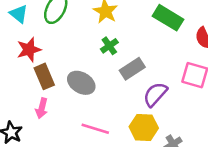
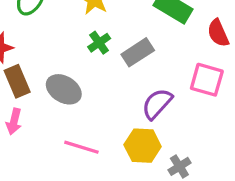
gray rectangle: (132, 69) -> (138, 52), moved

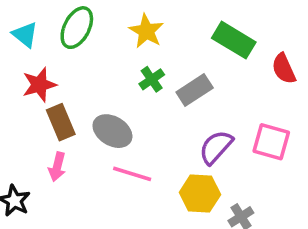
pink square: (207, 80) -> (271, 142), moved
pink line: (81, 147) -> (132, 174), moved

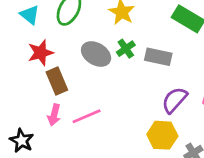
gray rectangle: (195, 90) -> (158, 57), turned 45
gray ellipse: (112, 131) -> (96, 54), moved
pink line: (132, 174) -> (87, 116), moved, turned -40

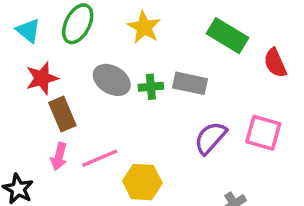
green cross: (126, 49) -> (151, 87), moved, turned 30
yellow hexagon: (162, 135) -> (142, 182), moved

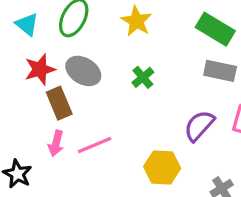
gray ellipse: (112, 80) -> (83, 71), moved
gray rectangle: (190, 83) -> (220, 71), moved
green cross: (151, 87) -> (143, 77), turned -35
yellow hexagon: (142, 182) -> (162, 167), moved

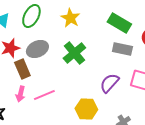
gray ellipse: (83, 71) -> (37, 49), turned -55
green cross: (143, 77) -> (74, 53), size x1.6

